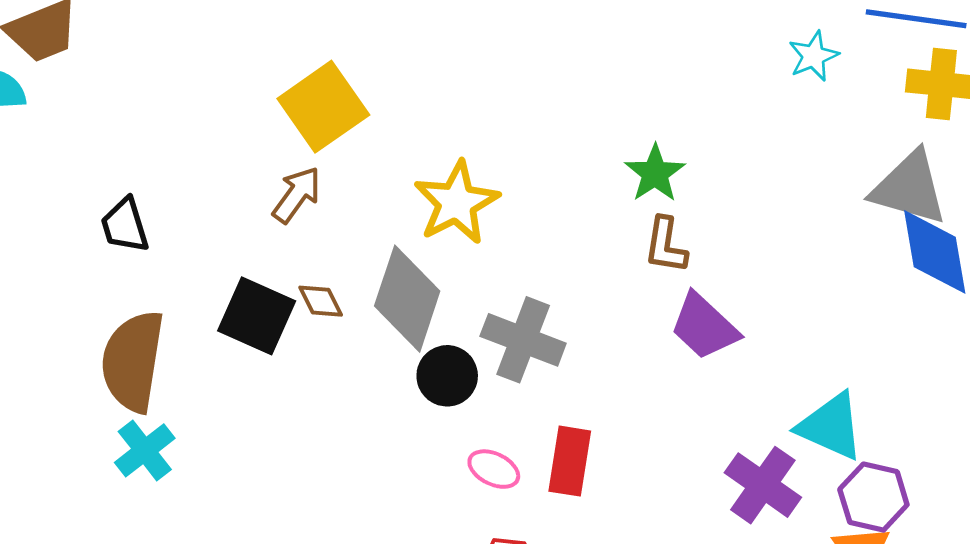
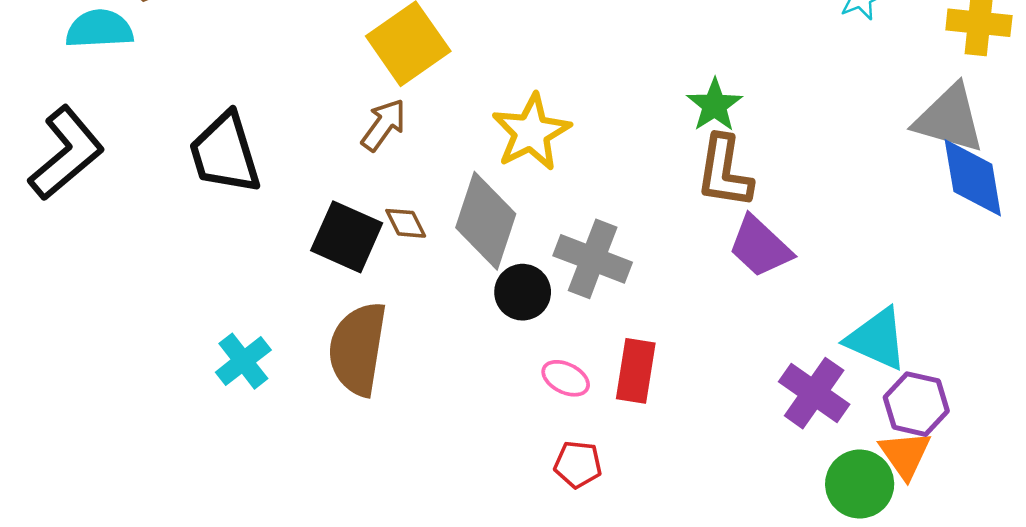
black trapezoid: (125, 225) -> (225, 153), size x1.6
brown L-shape: (666, 245) -> (724, 172), size x1.4
brown semicircle: (133, 361) -> (358, 349), moved

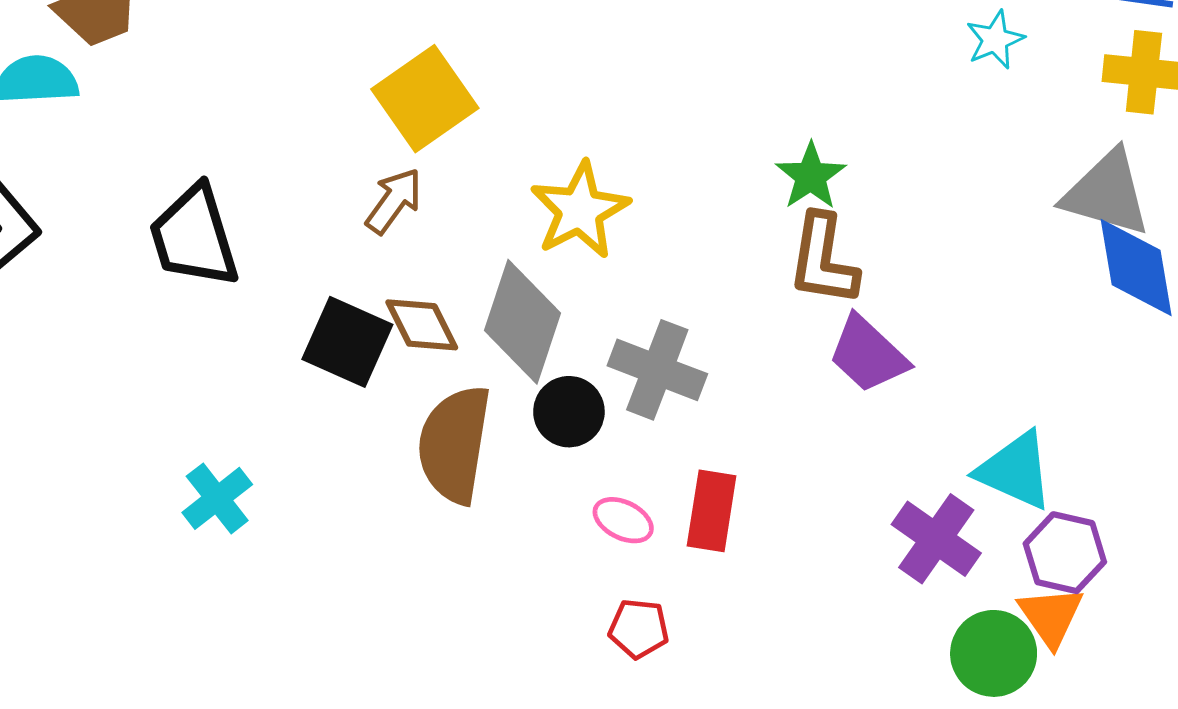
brown diamond: (406, 223) -> (422, 325), size x1.4
brown semicircle: (358, 349) -> (454, 444), moved

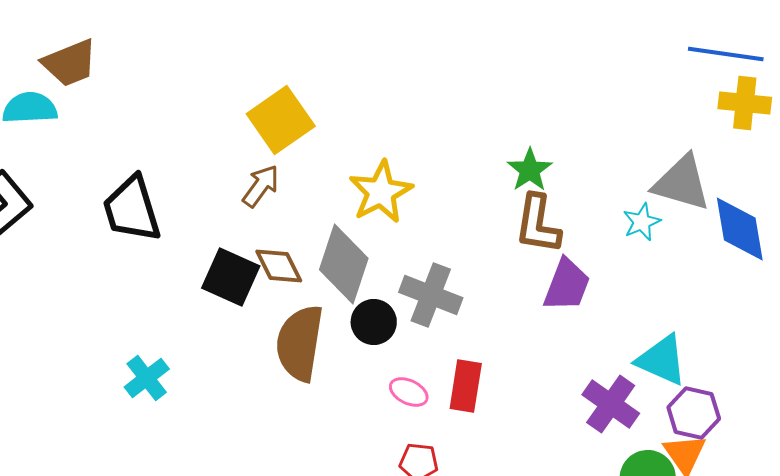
cyan star: (995, 40) -> (642, 222), moved
gray triangle: (1107, 193) -> (682, 183), moved
purple trapezoid: (868, 354) -> (567, 285), turned -112

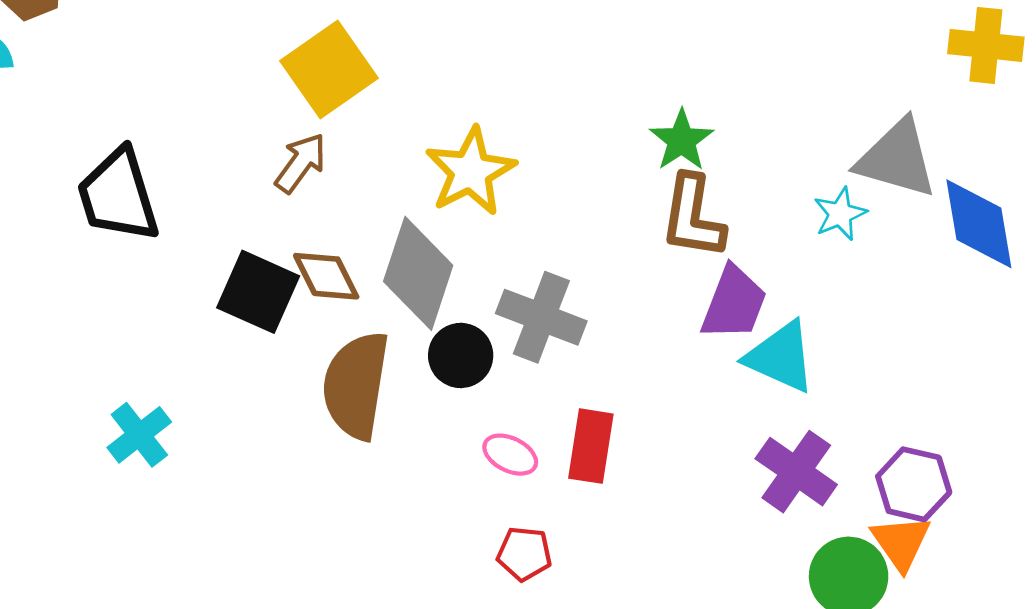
cyan triangle: (662, 360) -> (781, 357), moved

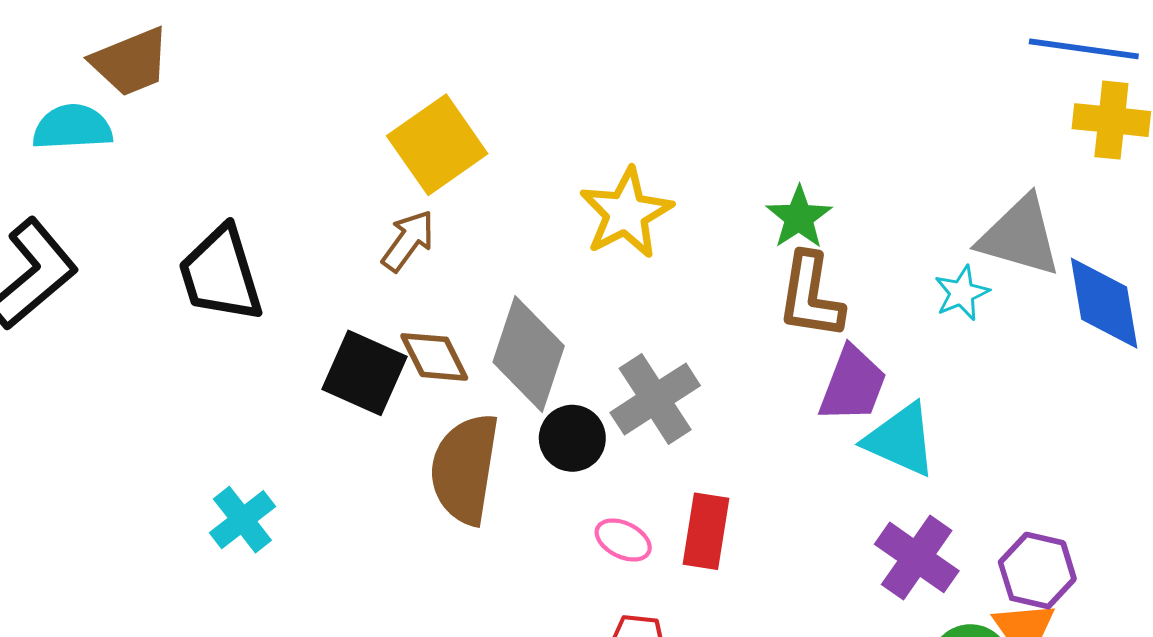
yellow star: (471, 171) -> (626, 213), moved
gray cross: (541, 317) -> (655, 399), turned 36

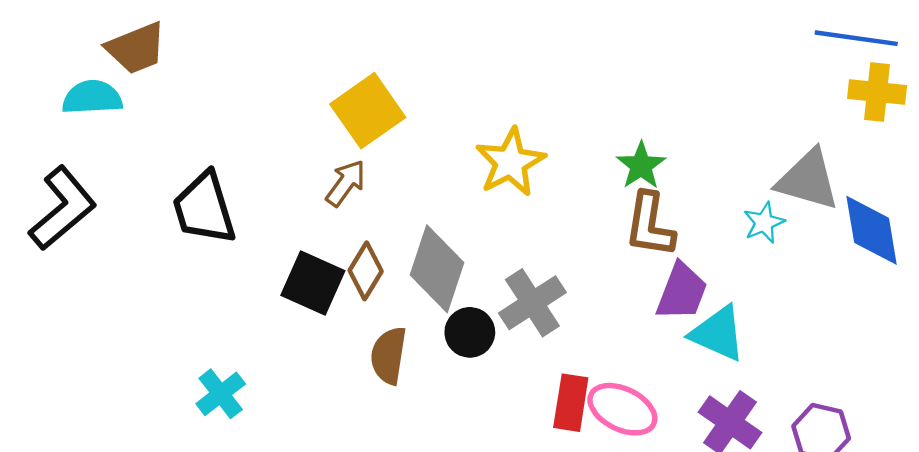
brown diamond: (434, 357) -> (366, 271), turned 58
brown semicircle: (465, 469) -> (389, 355), size x0.7
pink ellipse: (623, 540) -> (622, 409), moved, size x1.6

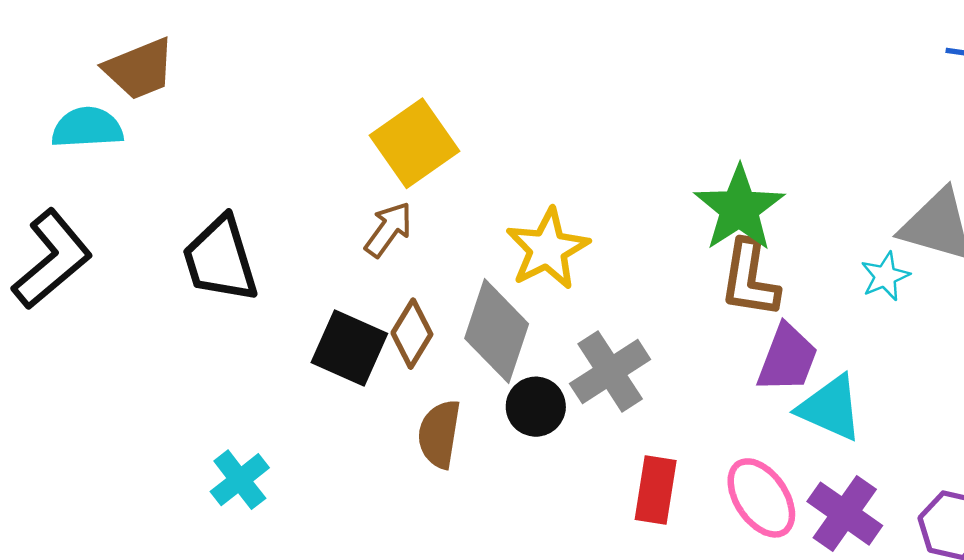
yellow star: (510, 162) -> (548, 249), moved
green star: (641, 166) -> (739, 208), size x1.5
pink ellipse: (622, 409) -> (761, 498), moved, turned 30

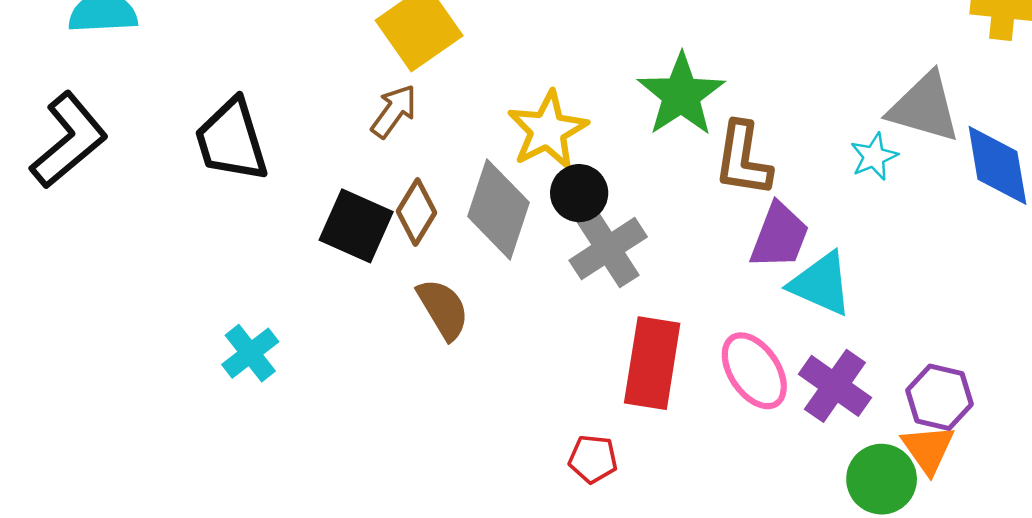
green star: (739, 208) -> (681, 95), moved
black circle: (536, 407) -> (579, 193), moved
brown semicircle: (439, 434) -> (443, 309), turned 140
red rectangle: (656, 490) -> (652, 363), size x1.4

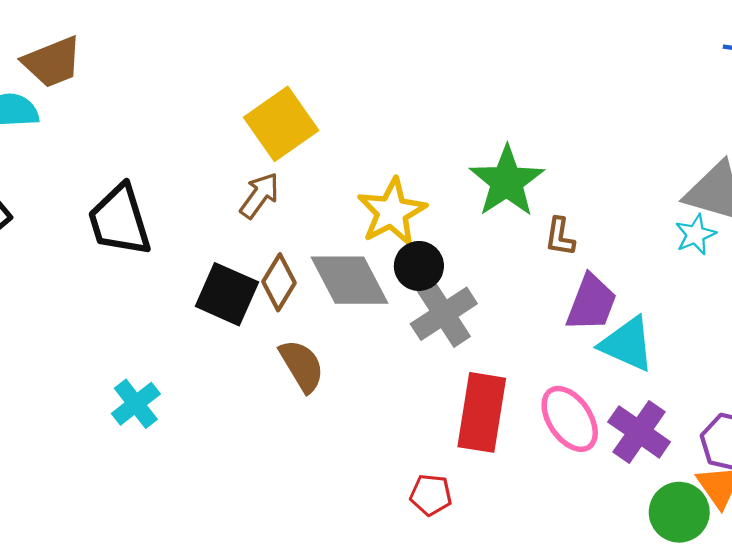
cyan star: (874, 157) -> (695, 235), moved
brown L-shape: (743, 159) -> (560, 237), size x0.6
gray diamond: (498, 209) -> (349, 280), turned -46

